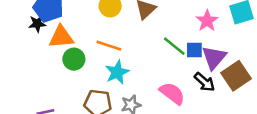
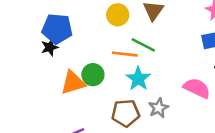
orange triangle: (61, 37) -> (73, 83), moved
green line: (174, 46) -> (143, 45), moved

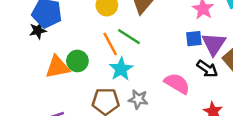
orange line: (125, 54) -> (110, 44), turned 50
gray star: (159, 108) -> (138, 99), turned 30

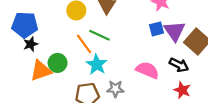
black star: (38, 31) -> (31, 44), moved
black arrow: (207, 69) -> (179, 65), moved

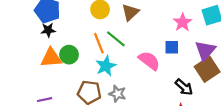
purple triangle: (175, 31) -> (205, 50), moved
pink semicircle: (147, 70) -> (149, 61), moved

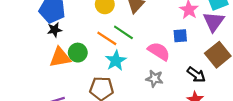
orange line: (99, 43) -> (107, 38), turned -30
purple triangle: (205, 50) -> (214, 22), moved
gray star: (118, 94) -> (155, 79), moved

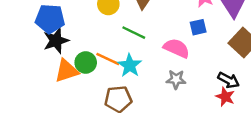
black star: (55, 30) -> (56, 41), size x1.5
orange line: (107, 38) -> (108, 59), moved
black arrow: (196, 75) -> (229, 80), moved

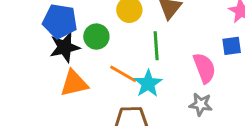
green line: (134, 33) -> (156, 46), turned 55
pink semicircle: (177, 48) -> (204, 68), turned 40
green circle: (86, 63) -> (96, 37), moved

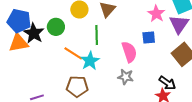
blue pentagon: (60, 21) -> (19, 21), moved
black star: (65, 47) -> (34, 33), turned -30
orange triangle: (74, 83) -> (18, 43), moved

